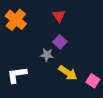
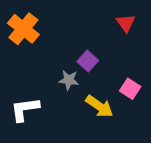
red triangle: (59, 16) -> (126, 23), moved
pink square: (93, 81) -> (130, 89), moved

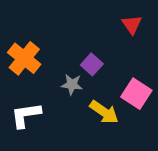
orange cross: (23, 29) -> (24, 58), moved
pink square: (130, 89) -> (136, 94), size x1.4

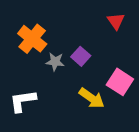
orange cross: (24, 58) -> (32, 39), moved
gray star: (72, 84) -> (55, 62), moved

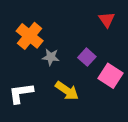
purple square: (81, 56) -> (87, 57), moved
yellow arrow: (92, 98) -> (67, 91), moved

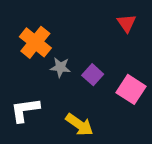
purple square: (87, 57) -> (93, 75), moved
yellow arrow: (67, 91) -> (79, 125), moved

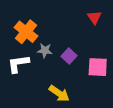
pink square: (131, 89) -> (98, 67), turned -30
white L-shape: (25, 110) -> (18, 64), moved

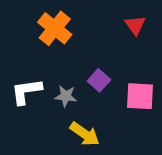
orange cross: (26, 32) -> (55, 28), moved
gray star: (45, 50) -> (66, 96), moved

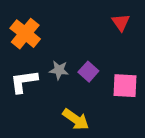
orange cross: (55, 28) -> (25, 34), moved
gray star: (66, 96) -> (59, 70), moved

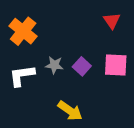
pink square: (125, 86) -> (116, 65), moved

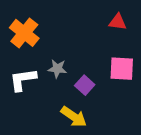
red triangle: (112, 21) -> (118, 22), turned -48
purple square: (82, 66) -> (85, 85), moved

